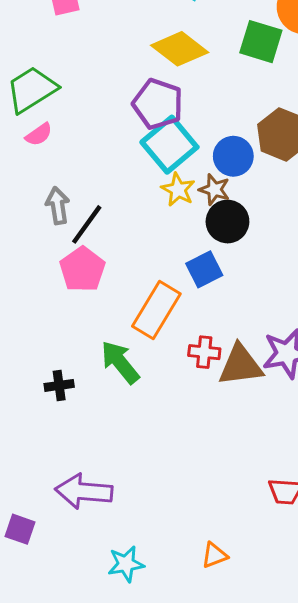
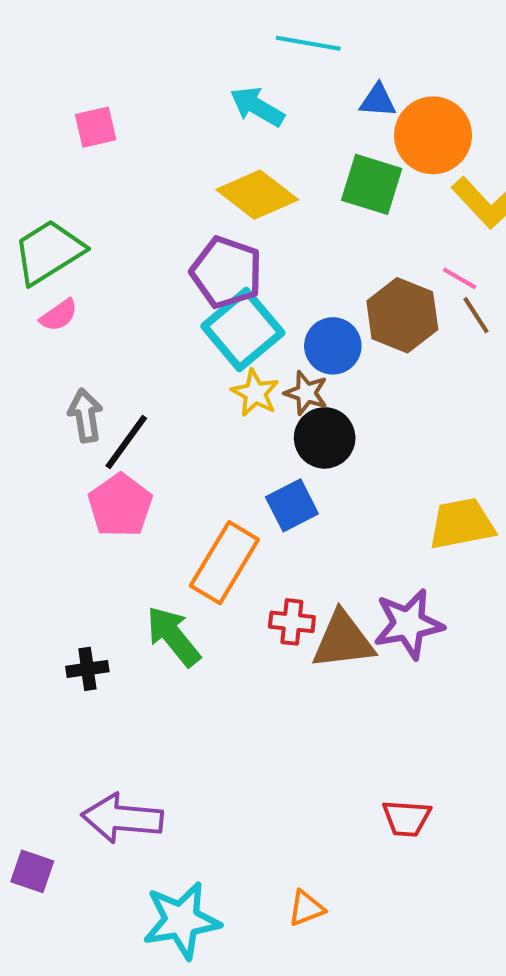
cyan star: (126, 564) -> (182, 920), size x1.5

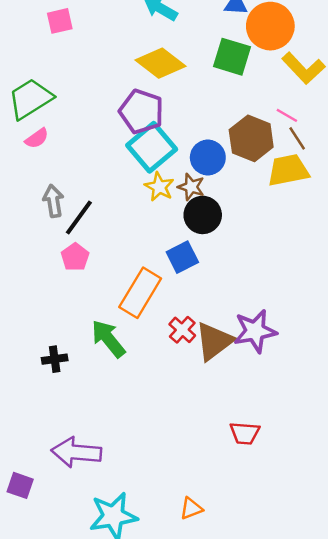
pink pentagon: (120, 505) -> (75, 257), size x0.7
yellow trapezoid: (462, 524) -> (288, 170), moved
red cross: (292, 622) -> (182, 330), turned 36
brown triangle: (343, 640) -> (214, 341), turned -30
red trapezoid: (406, 818) -> (245, 433), moved

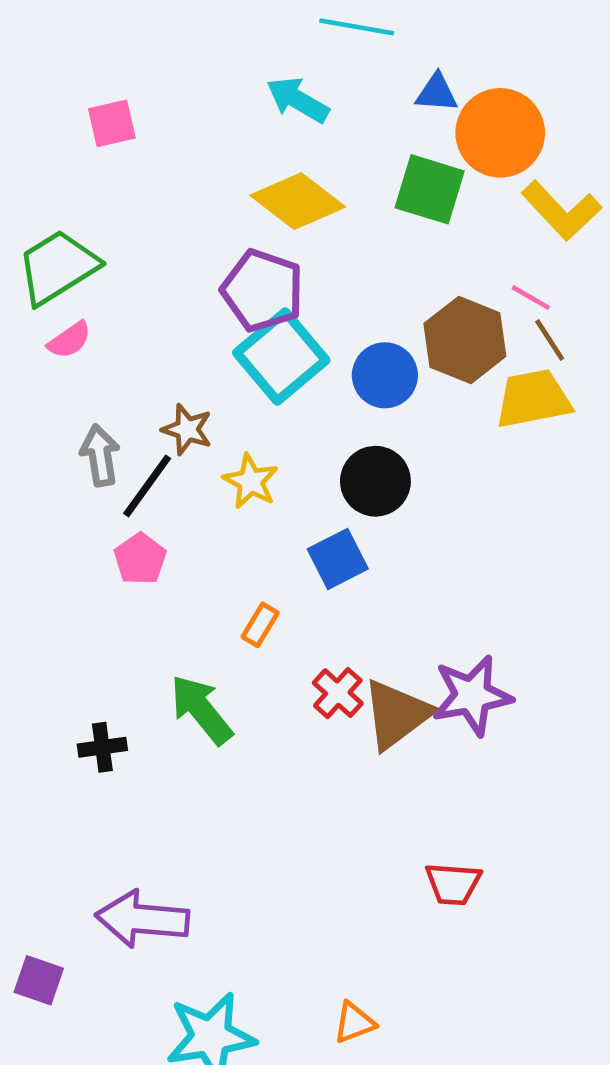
yellow star: (159, 187) -> (251, 481), moved
brown star: (191, 187) -> (187, 429), moved
orange rectangle: (140, 293) -> (260, 625), size x0.5

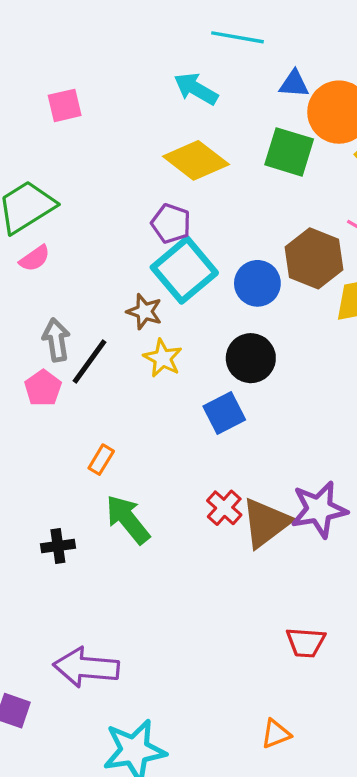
purple pentagon: (262, 291) -> (171, 223), size x0.7
brown star: (187, 429) -> (144, 312), moved
pink pentagon: (140, 559) -> (43, 388), moved
orange rectangle: (260, 625) -> (101, 460), moved
orange triangle: (354, 1023) -> (276, 734), moved

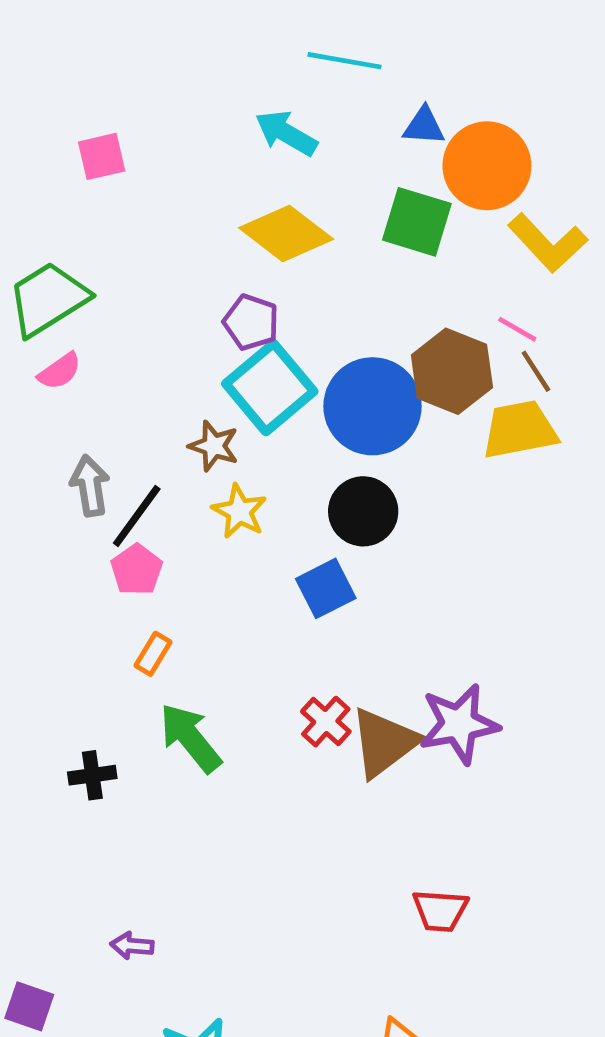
blue circle: (257, 283) -> (373, 406), size x1.5
pink pentagon: (43, 388) -> (137, 570), moved
purple arrow: (86, 667) -> (132, 946), size x0.5

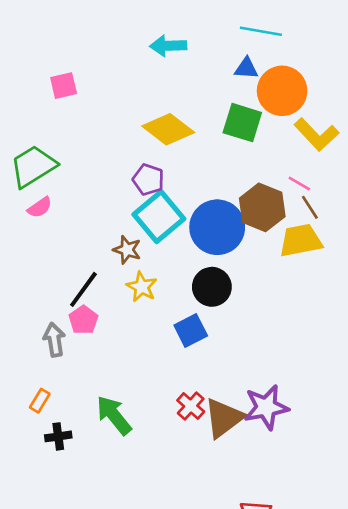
cyan line: (344, 61) -> (261, 31), moved
cyan arrow: (286, 133) -> (168, 46), moved, turned -32
gray arrow: (90, 486) -> (54, 340), moved
orange rectangle: (153, 654) -> (40, 401), moved

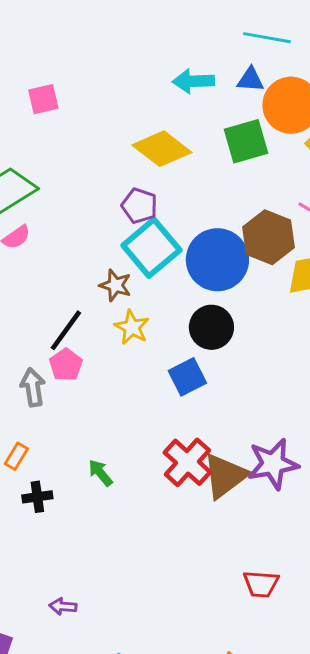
cyan arrow: (168, 46) -> (193, 81), moved
green square: (242, 123) -> (246, 141), turned -33
red cross: (191, 406) -> (187, 462), size x1.5
green arrow: (114, 415) -> (100, 473), size x0.6

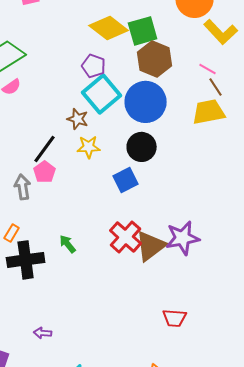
green square: (246, 141) -> (143, 31), moved
brown hexagon: (268, 237) -> (155, 59), moved
yellow star: (132, 327) -> (89, 147), turned -30
black cross: (37, 497) -> (26, 260), size x1.8

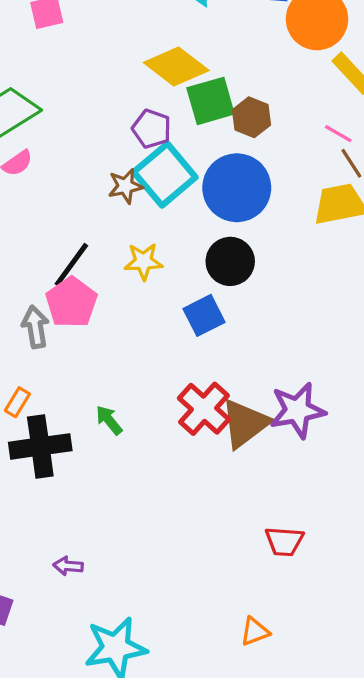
green square: (143, 31) -> (211, 101), moved
brown hexagon: (155, 59) -> (252, 117), size x0.7
brown star: (78, 119) -> (125, 186), moved, turned -30
pink pentagon: (45, 172) -> (71, 302), size x1.4

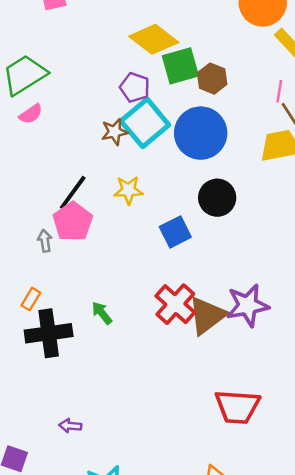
pink line: (338, 134) -> (279, 91), turned 70
black circle: (230, 261) -> (217, 198), moved
gray arrow: (35, 327) -> (45, 241), size x0.7
red trapezoid: (284, 541) -> (237, 407), size x1.5

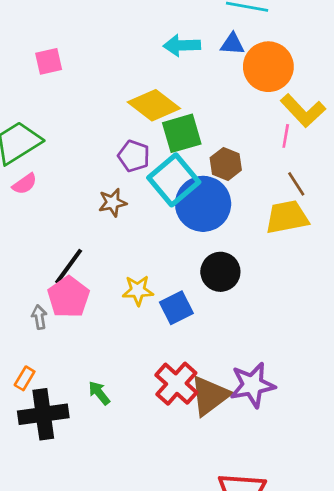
brown hexagon: (212, 79) -> (226, 164), moved
pink line: (279, 91) -> (286, 136), moved
cyan square: (145, 123) -> (174, 180), moved
yellow star: (128, 190) -> (138, 290), moved

